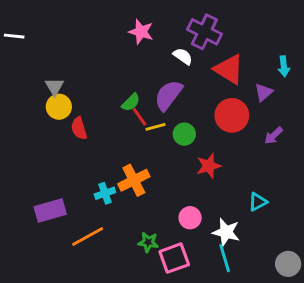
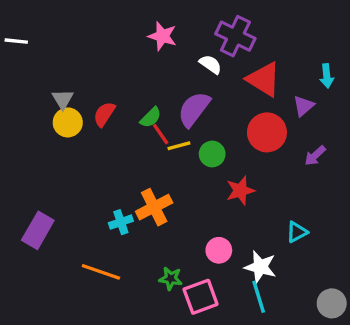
red semicircle: (79, 128) -> (104, 114), moved, turned 50
purple rectangle: (50, 211) -> (38, 230), moved, turned -44
orange line: (88, 236) -> (101, 272), turned 48

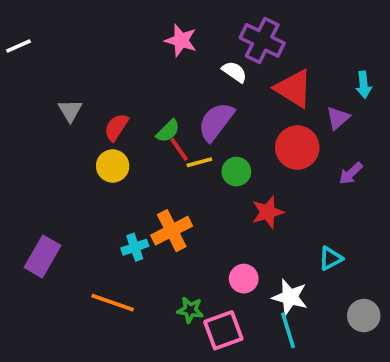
white line: (16, 41) -> (18, 46), turned -30
yellow circle: (68, 122) -> (113, 166), moved
gray circle: (332, 303) -> (364, 316), moved

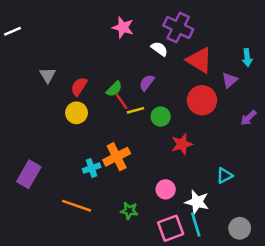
purple semicircle: (216, 122) -> (147, 83), size x0.6
purple arrow: (351, 173) -> (248, 118), moved
gray circle: (364, 316) -> (240, 228), moved
pink square: (223, 330) -> (171, 228), moved

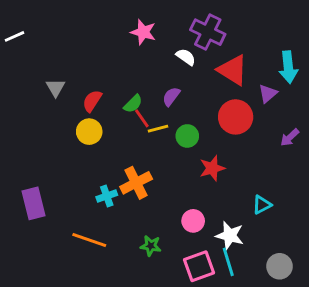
cyan arrow: (247, 58) -> (288, 67), size x1.5
purple rectangle: (29, 174) -> (34, 203), turned -44

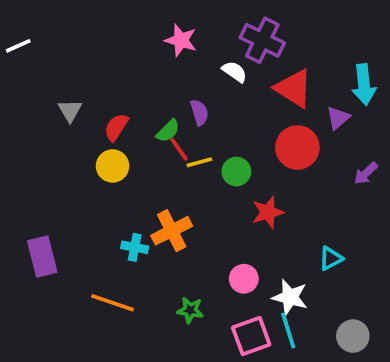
purple semicircle: (171, 96) -> (199, 112), moved, turned 126
cyan cross: (107, 196) -> (135, 247), turned 30

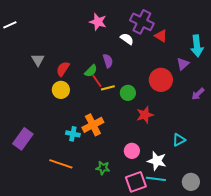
red triangle: (294, 88) -> (161, 36), moved, size x0.6
purple rectangle: (42, 257) -> (23, 139), turned 50
cyan line: (288, 331) -> (156, 179), turned -66

